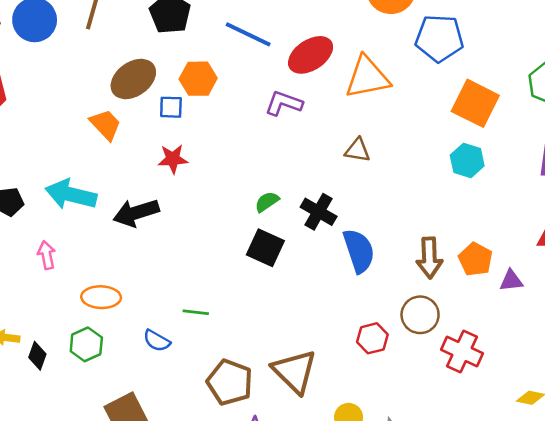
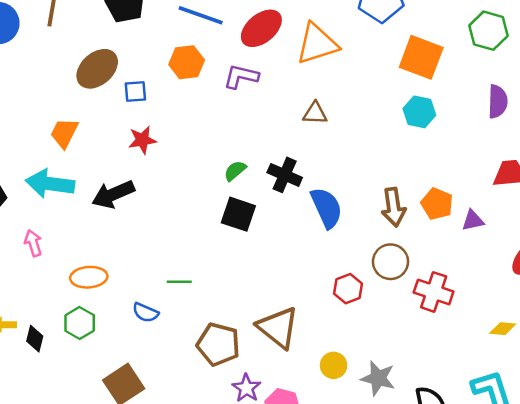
orange hexagon: (198, 79) -> (187, 62), moved
orange trapezoid: (106, 125) -> (64, 133), moved, turned -104

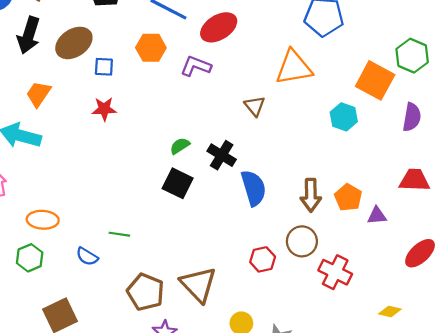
orange triangle: (317, 44) -> (294, 67), moved
orange square: (421, 57) -> (375, 80), moved
brown triangle: (315, 113) -> (255, 106), turned 40
black arrow: (113, 194) -> (29, 35), moved, turned -57

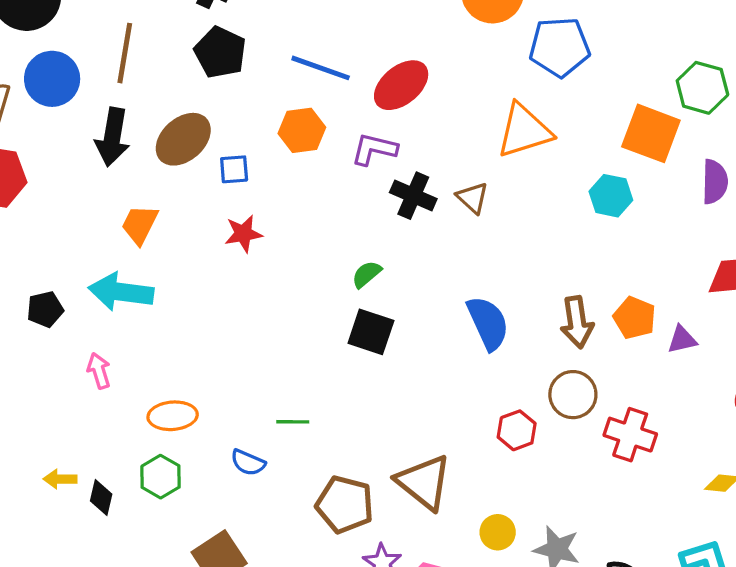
black cross: (222, 155) -> (413, 196), moved

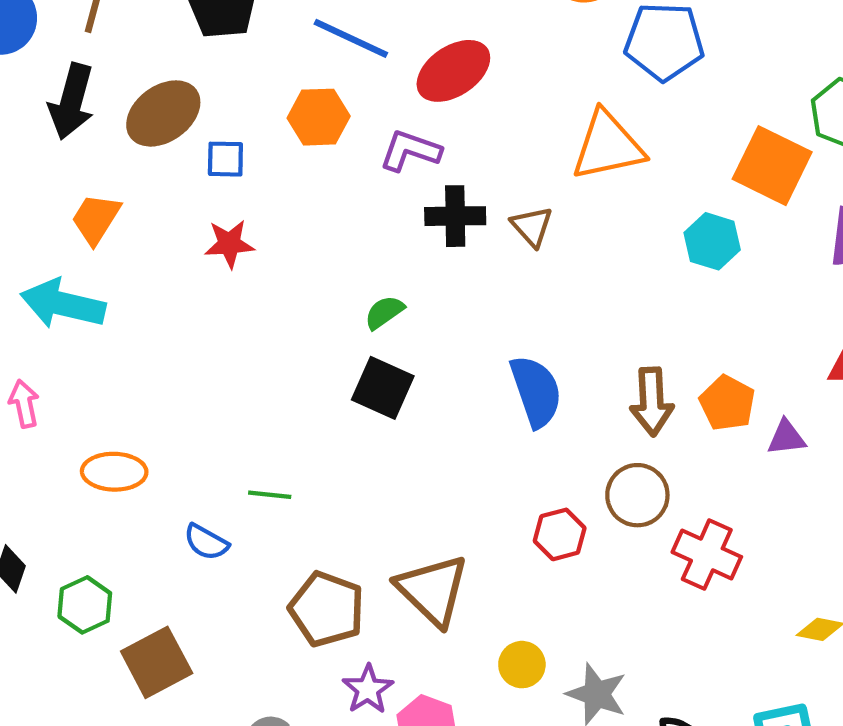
black cross: (413, 196) -> (455, 216), turned -30
green hexagon: (161, 477) -> (85, 605), moved

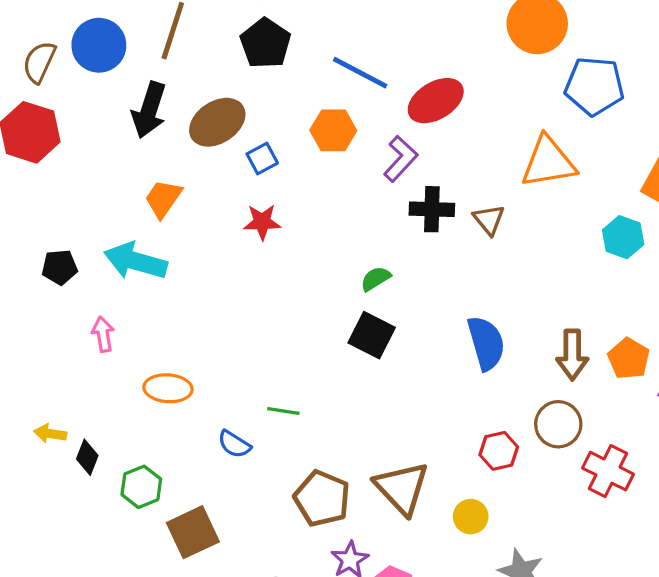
purple L-shape: (410, 151) -> (401, 159), turned 111
blue square: (225, 159) -> (262, 158), turned -32
yellow circle: (522, 665) -> (471, 517), moved

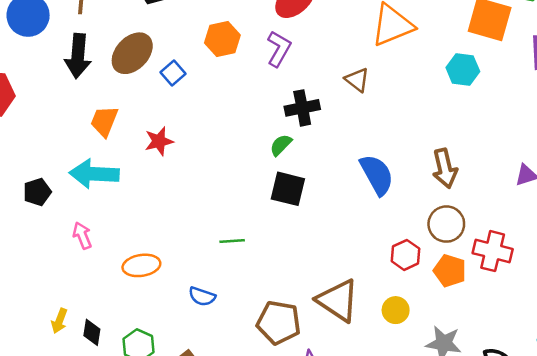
black cross: (432, 209) -> (302, 108), moved
red star: (262, 222) -> (159, 141), moved
orange pentagon: (629, 359) -> (450, 271), moved
green line: (283, 411) -> (232, 241), moved
yellow arrow: (50, 434) -> (59, 321), turned -65

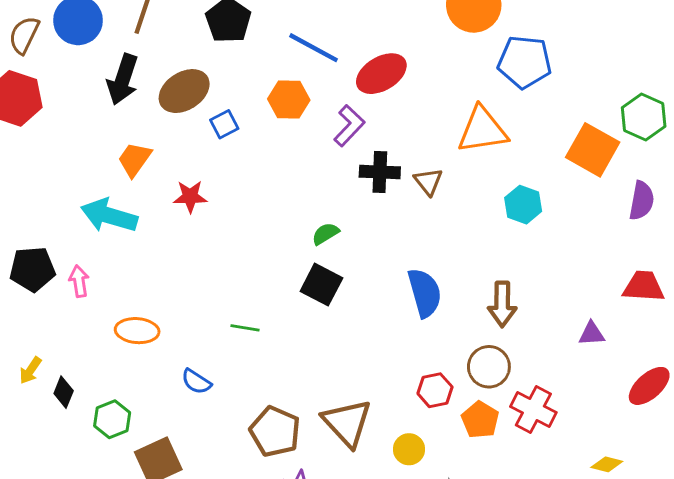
cyan hexagon: (463, 69) -> (523, 205), moved
black cross: (302, 108) -> (380, 172), moved
black pentagon: (37, 192) -> (32, 269), moved, size x1.4

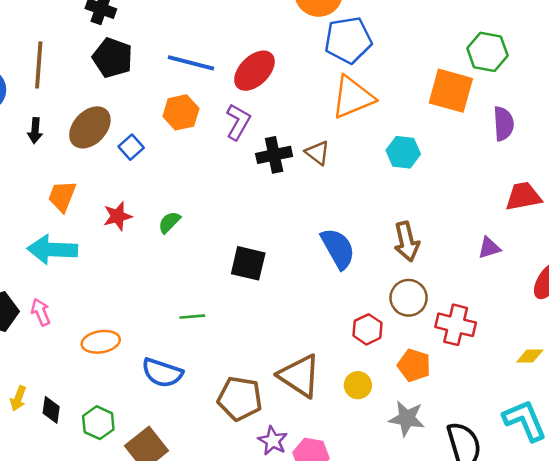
blue pentagon: (525, 62) -> (348, 40), moved
black arrow: (123, 79) -> (35, 131), size x0.6
green semicircle: (325, 234) -> (169, 222), moved
blue semicircle: (196, 382) -> (162, 373), size x1.5
orange pentagon: (480, 420) -> (414, 365), moved

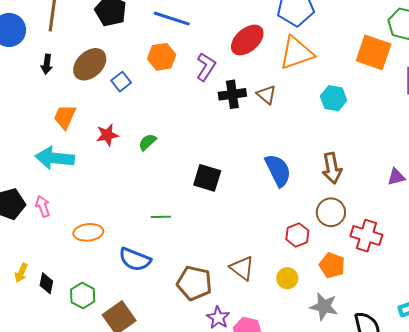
red ellipse: (254, 71) -> (247, 40), moved
brown triangle: (300, 376) -> (242, 268), size x0.7

